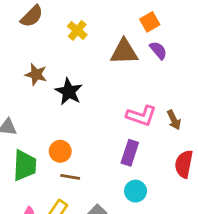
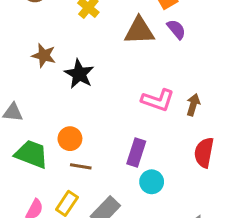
brown arrow: (174, 120) -> (193, 105), turned -138
purple rectangle: (130, 153) -> (136, 153), moved
green trapezoid: (25, 165) -> (31, 154), turned -72

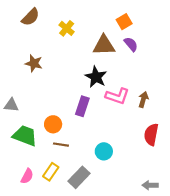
black star: (79, 74) -> (96, 77), moved
purple rectangle: (136, 153) -> (82, 106), moved
cyan circle: (152, 182) -> (104, 151), moved

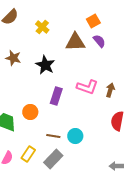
black star: (96, 77) -> (45, 65), moved
brown line: (61, 145) -> (53, 136), moved

